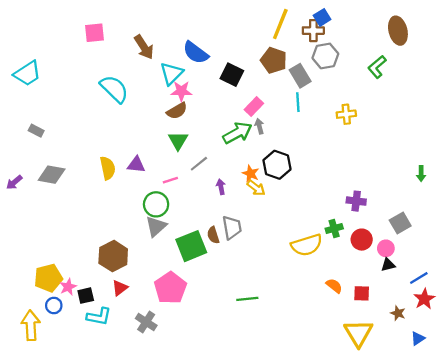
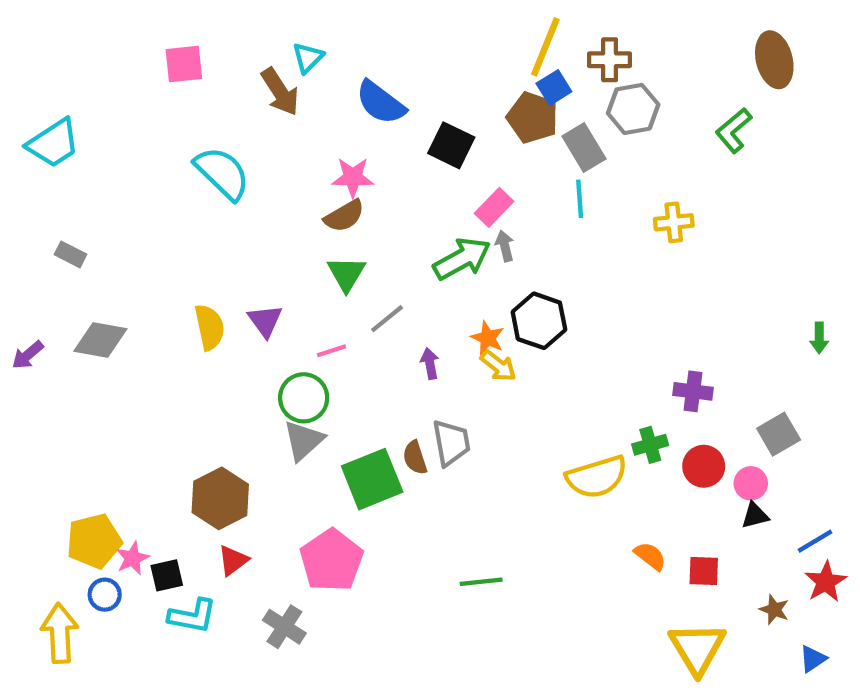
blue square: (322, 17) -> (554, 88), moved
cyan triangle: (171, 73) -> (308, 58), moved, size x0.7
purple triangle: (136, 165) -> (265, 321), turned 48

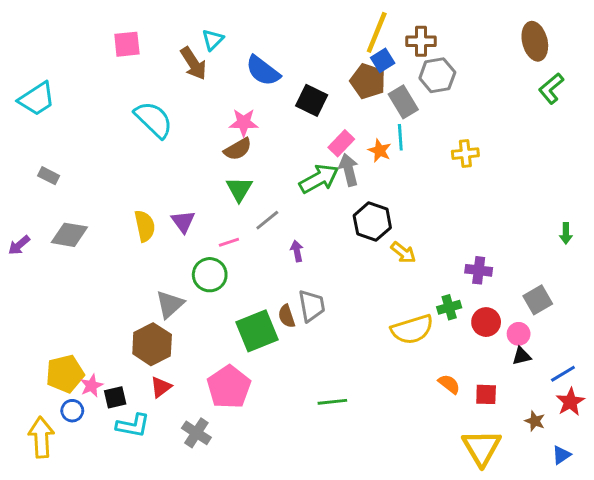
green L-shape: (734, 130) -> (551, 89), moved
gray arrow: (505, 246) -> (349, 170), size x1.5
orange star: (488, 338) -> (380, 151), moved
yellow arrow: (498, 366) -> (403, 253), moved
gray triangle: (304, 441) -> (170, 304), moved

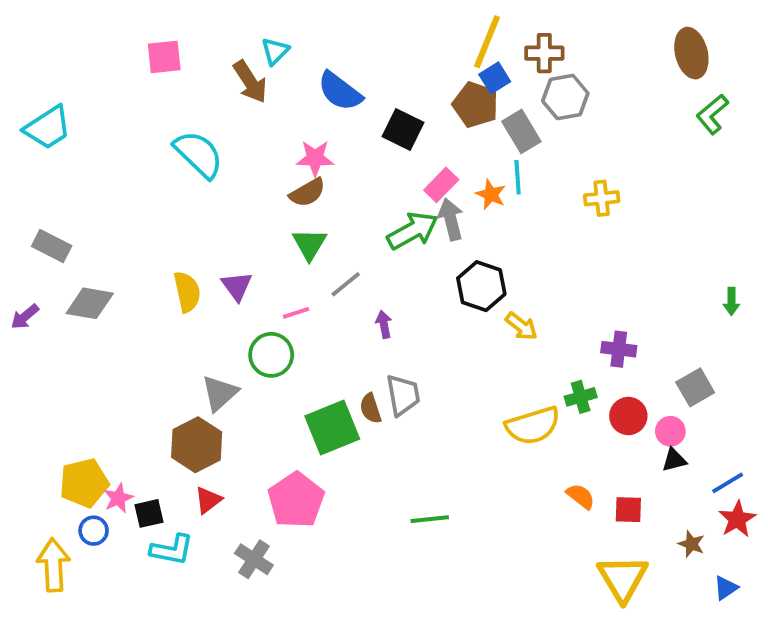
gray rectangle: (49, 176) -> (52, 246), moved, size x1.4

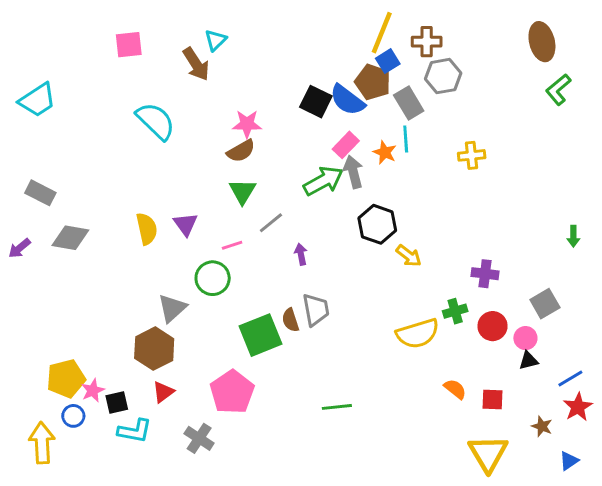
blue semicircle: (340, 91) -> (347, 100), moved

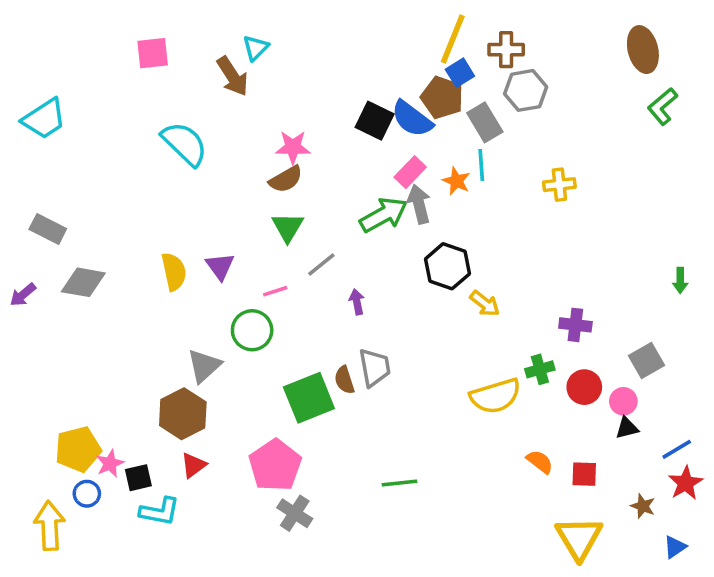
gray cross: (199, 438) -> (295, 513), moved

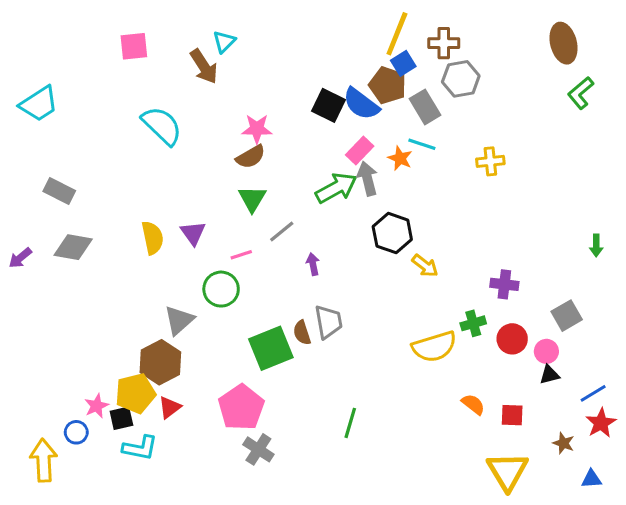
cyan line: (481, 165) -> (422, 144), turned -68
gray rectangle: (48, 229) -> (59, 191), moved
yellow pentagon: (78, 449) -> (135, 393), moved
green line: (400, 483) -> (350, 423), turned -68
blue triangle: (675, 547) -> (592, 479), turned 30

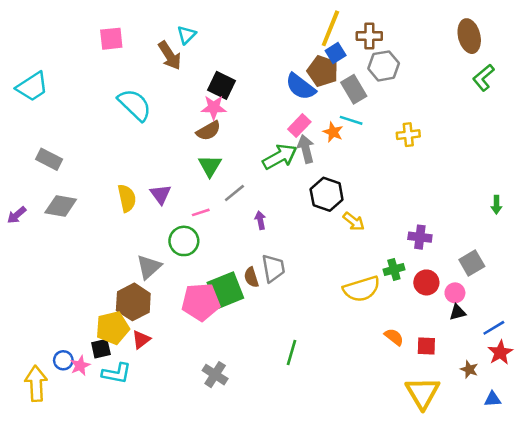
black square: (328, 105) -> (222, 85), moved
pink star: (97, 406) -> (80, 365), moved
pink pentagon: (241, 407) -> (201, 302), moved, turned 30

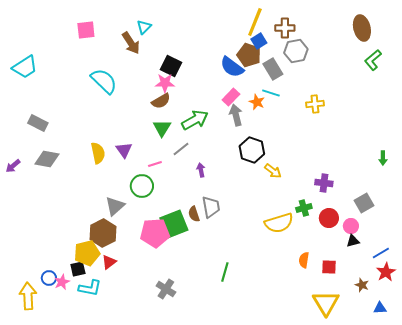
green arrow: (280, 157) -> (195, 120), moved
orange semicircle: (394, 337) -> (304, 260), turned -119

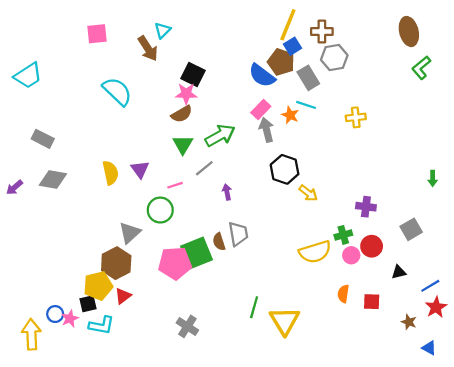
pink circle: (351, 226) -> (351, 255), moved
yellow triangle: (326, 303) -> (285, 321), moved
blue triangle: (380, 308) -> (429, 348), turned 32

